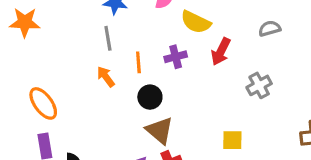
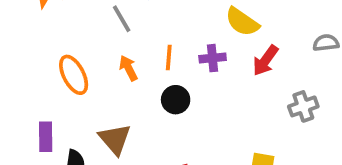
gray line: (108, 38) -> (122, 19), moved, turned -30
orange ellipse: (43, 103) -> (74, 75), moved
brown triangle: (160, 130) -> (115, 139), moved

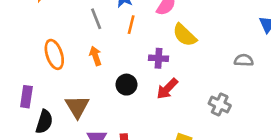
orange line: (169, 58) -> (131, 25), moved
red arrow: (265, 60) -> (167, 89), moved
gray cross: (303, 106) -> (220, 104), turned 35

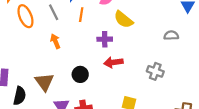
orange ellipse: (54, 54) -> (25, 16), moved
black circle: (126, 85) -> (80, 74), moved
red arrow: (167, 89) -> (113, 62), turned 42

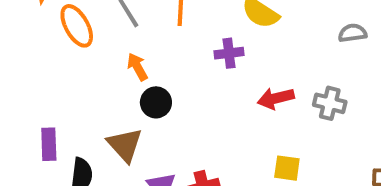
red arrow: (113, 62) -> (276, 98), moved
black circle: (80, 74) -> (156, 102), moved

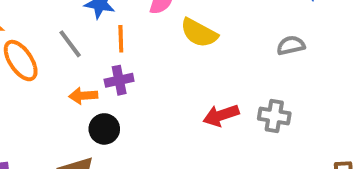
purple cross: (229, 53) -> (119, 80), moved
orange arrow: (137, 67) -> (83, 96), turned -60

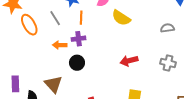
gray cross: (274, 116) -> (168, 63), moved
black circle: (104, 129) -> (77, 63), moved

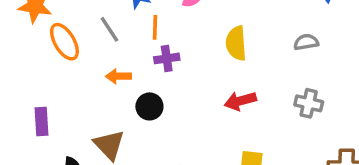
yellow semicircle: (121, 18) -> (236, 43), moved, turned 54
purple cross: (79, 39) -> (167, 58), moved
purple rectangle: (15, 84) -> (42, 122), moved

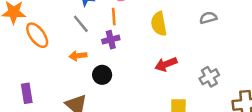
orange line: (155, 27) -> (114, 16), moved
gray line: (109, 29) -> (81, 24), moved
gray cross: (309, 103) -> (209, 77), moved, turned -36

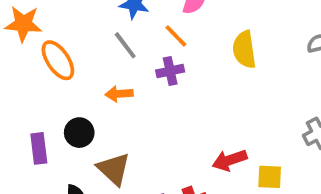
orange line: (114, 16) -> (176, 36), turned -42
red arrow: (166, 64) -> (230, 160), moved
black circle: (102, 75) -> (79, 133), moved

